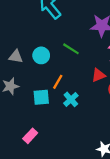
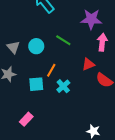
gray triangle: (16, 57) -> (13, 47), turned 40

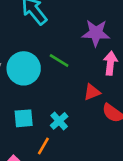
cyan circle: (36, 46) -> (24, 68), size x1.6
orange line: (51, 70) -> (43, 146), moved

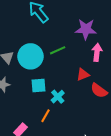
green line: (59, 61) -> (58, 50), turned -56
cyan square: (24, 118) -> (39, 86), moved

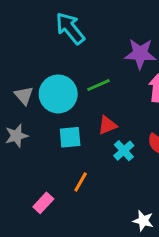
red triangle: (83, 74) -> (107, 125), moved
cyan cross: (58, 97) -> (124, 151), moved

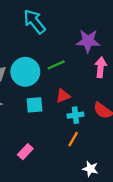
cyan cross: (124, 151) -> (75, 115), turned 35
orange line: (81, 182) -> (73, 139), moved
pink rectangle: (43, 203) -> (25, 152), moved

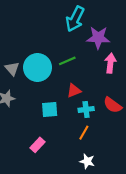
cyan arrow: (34, 22) -> (75, 19), moved, turned -115
cyan square: (34, 105) -> (50, 109), moved
white star: (90, 169) -> (87, 161), moved

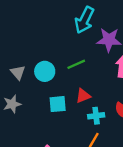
cyan circle: (37, 67) -> (45, 71), size x0.7
cyan square: (50, 109) -> (58, 104), moved

